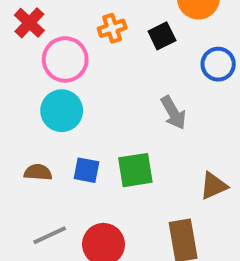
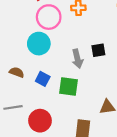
black square: (162, 36) -> (98, 50), moved
gray arrow: (173, 113) -> (77, 59), moved

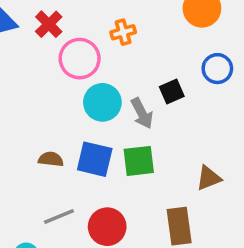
cyan circle: (39, 44) -> (102, 102), moved
blue square: (43, 79) -> (95, 159), size x1.5

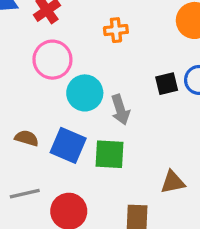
pink circle: (80, 59) -> (52, 60), moved
black square: (172, 92) -> (167, 84), moved

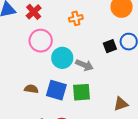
gray arrow: (120, 110) -> (85, 65), turned -42

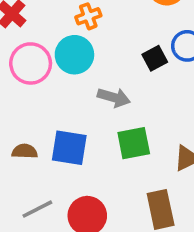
cyan circle: (62, 58) -> (74, 55), moved
green square: (81, 92) -> (134, 143), moved

